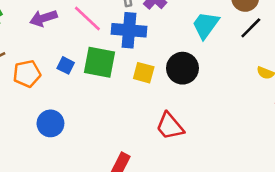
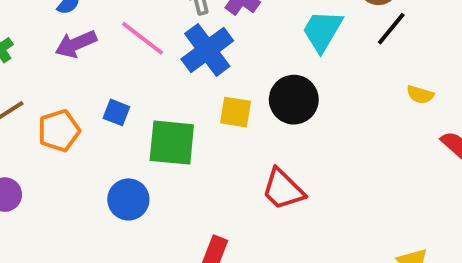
blue cross: (129, 30) -> (207, 50), turned -36
green square: (100, 62) -> (172, 143), moved
blue circle: (50, 123) -> (128, 199), moved

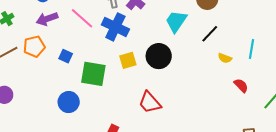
black line: (391, 29) -> (210, 34), moved
blue cross: (207, 50) -> (115, 27), turned -32
yellow square: (236, 112) -> (128, 60), turned -30
orange pentagon: (59, 131) -> (34, 46), moved

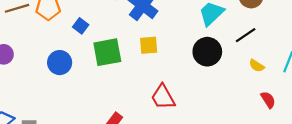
black circle: (159, 56) -> (207, 52), moved
green square: (93, 74) -> (107, 52), turned -32
blue circle: (69, 102) -> (60, 63), moved

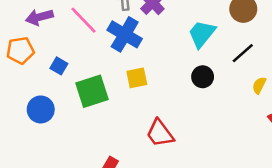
black circle: (207, 52) -> (203, 77), size x0.7
yellow semicircle: (257, 66) -> (259, 85), turned 91

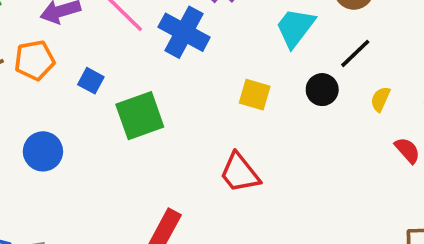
black circle: (203, 77) -> (322, 90), moved
yellow square: (137, 78) -> (255, 95), moved, turned 30
blue circle: (41, 109) -> (43, 151), moved

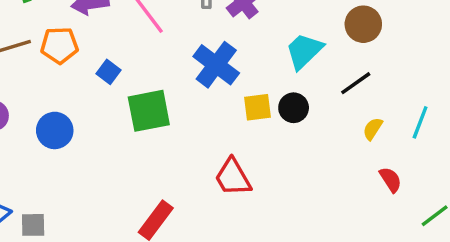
blue cross: (184, 32) -> (216, 65), moved
black circle: (322, 90) -> (294, 108), moved
yellow square: (255, 95) -> (258, 107), turned -32

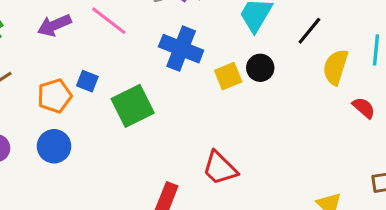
orange pentagon: (59, 45) -> (55, 96), moved
yellow semicircle: (373, 129) -> (336, 67), size x1.6
red trapezoid: (233, 177) -> (220, 168), moved

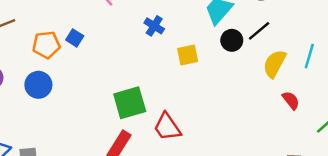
blue cross: (181, 49) -> (154, 26), size x0.6
black circle: (260, 68) -> (232, 40), moved
green square: (133, 106) -> (130, 103), moved

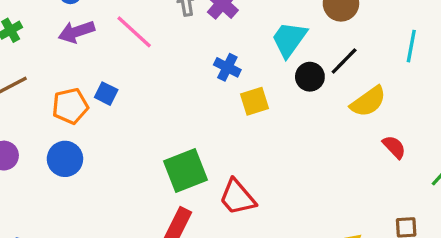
blue cross: (154, 26) -> (227, 67), moved
cyan line: (309, 56) -> (411, 46), moved
yellow semicircle: (274, 64) -> (368, 102), turned -148

